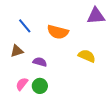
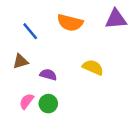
orange semicircle: (58, 32) -> (70, 23), moved
yellow semicircle: (87, 56) -> (93, 67), moved

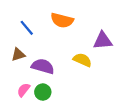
purple triangle: (116, 19) -> (103, 41), moved
purple semicircle: (48, 75) -> (43, 66), size x1.5

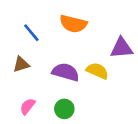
purple semicircle: (43, 66) -> (66, 72), moved
green circle: (43, 92) -> (64, 109), moved

